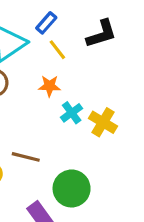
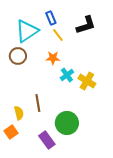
blue rectangle: (46, 23) -> (51, 18), turned -64
brown line: (26, 157) -> (38, 103), turned 66

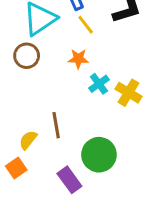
yellow semicircle: (19, 113) -> (28, 140), turned -128

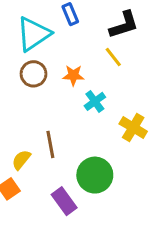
yellow line: (86, 25) -> (113, 57), moved
brown circle: (27, 56) -> (33, 74), moved
yellow cross: (129, 93) -> (133, 128), moved

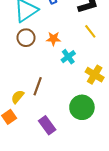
yellow line: (113, 57) -> (90, 31), moved
brown line: (50, 144) -> (38, 86), turned 30
green circle: (95, 175) -> (82, 107), moved

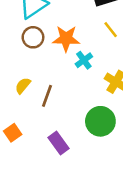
orange star: (53, 39) -> (66, 39), size x1.5
yellow semicircle: (18, 97) -> (23, 86), moved

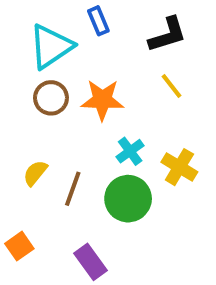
cyan cross: (84, 60) -> (130, 151), moved
green circle: (100, 121) -> (128, 199), moved

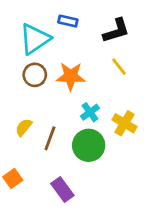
blue rectangle: (98, 21) -> (68, 21), turned -54

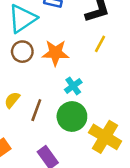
yellow line: (119, 67) -> (100, 44), turned 66
yellow cross: (125, 123) -> (105, 137), moved, size x1.4

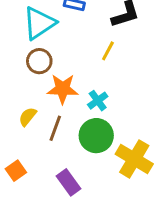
yellow line: (100, 44) -> (108, 51), moved
orange star: (55, 53) -> (63, 89), moved

